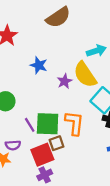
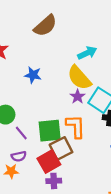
purple star: (65, 81) -> (78, 97), moved
purple line: (30, 125) -> (21, 133), moved
brown square: (56, 143) -> (61, 148), size x1.5
purple cross: (45, 175) -> (54, 181), turned 32

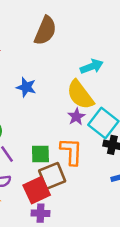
brown semicircle: (45, 26) -> (45, 31), turned -30
green square: (50, 131) -> (40, 154), size x0.7

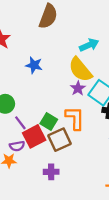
green square: (40, 154) -> (49, 121), turned 35
red square: (37, 190) -> (34, 136), moved

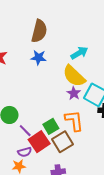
blue star: (34, 65) -> (39, 58), moved
green square: (49, 121) -> (51, 126), turned 35

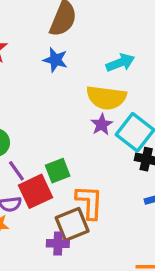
yellow semicircle: (74, 76) -> (106, 98), turned -45
orange L-shape: (74, 121) -> (89, 202), moved
brown square: (62, 142) -> (72, 224), moved

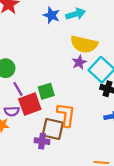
cyan arrow: (120, 63) -> (76, 14), moved
brown square: (72, 224) -> (53, 129), turned 30

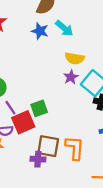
cyan arrow: (76, 14) -> (64, 28), turned 60
yellow semicircle: (84, 44) -> (75, 58), size x0.7
orange L-shape: (66, 115) -> (75, 148), moved

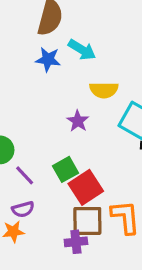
purple star: (71, 77) -> (78, 121), moved
red square: (23, 122) -> (86, 187), moved

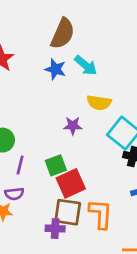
purple star: (78, 121) -> (73, 126), turned 30
purple line: (25, 175) -> (20, 165), turned 48

